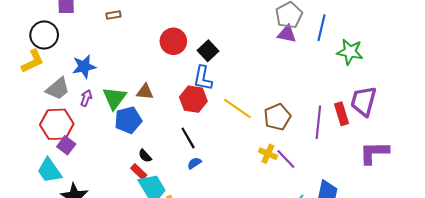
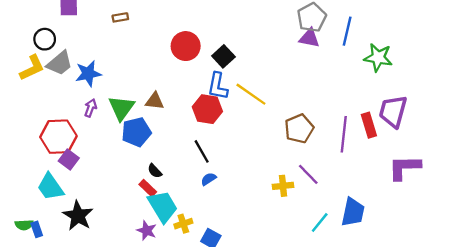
black circle: (44, 35) -> (45, 39), size x0.7
gray trapezoid: (58, 89) -> (60, 63), moved
yellow line: (237, 109) -> (251, 94), moved
yellow cross: (268, 154) -> (283, 186), moved, turned -30

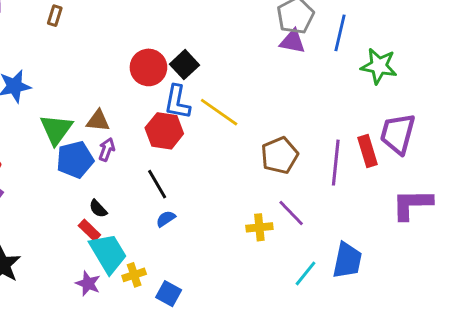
brown rectangle: (120, 17) -> (55, 16), turned -63
red circle: (186, 46) -> (148, 67), moved
purple arrow: (91, 108) -> (107, 150), moved

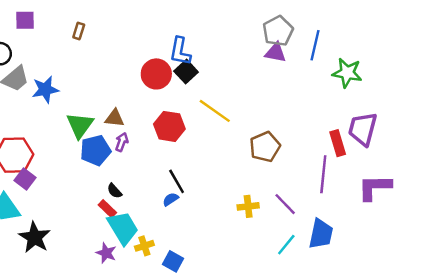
blue L-shape: (177, 102) -> (180, 51), moved
purple line: (336, 163) -> (323, 174), moved
black line: (157, 184) -> (177, 181), moved
purple line: (291, 213) -> (285, 204), moved

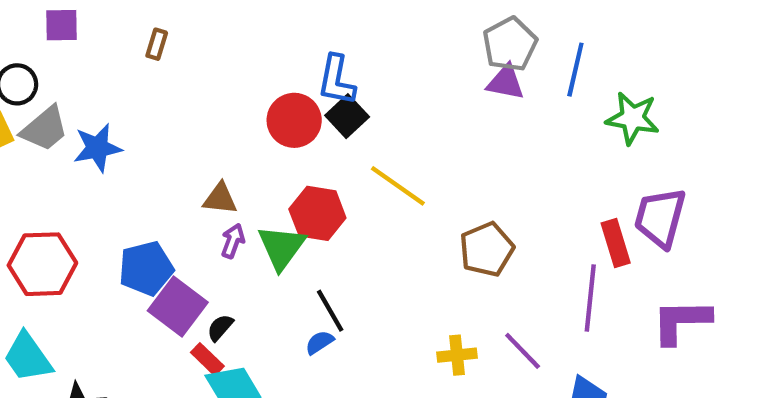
green triangle: (80, 125) -> (281, 247), moved
blue pentagon: (95, 150) -> (146, 268), moved
purple square: (25, 179) -> (178, 306), moved, size x1.5
black semicircle: (115, 191) -> (220, 328), turned 84

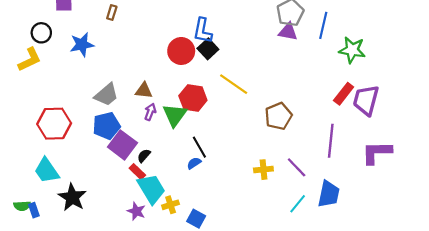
gray trapezoid: (45, 129) -> (106, 95), moved
blue star: (97, 148) -> (82, 45), moved
red rectangle: (616, 243) -> (344, 94), moved, turned 55

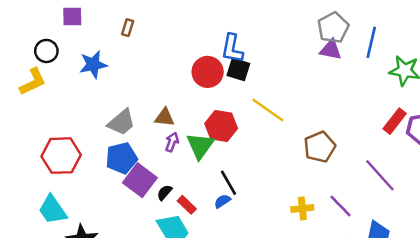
black square: (208, 49) -> (238, 69), turned -30
purple line: (331, 141) -> (380, 175), turned -48
red rectangle: (137, 172) -> (187, 205), moved

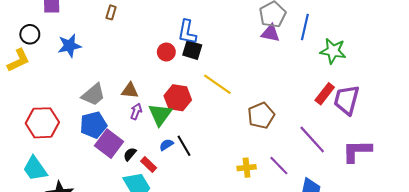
brown rectangle: (128, 28) -> (111, 12), moved
red circle: (208, 72) -> (166, 52), size x0.7
blue semicircle: (222, 201) -> (166, 145), moved

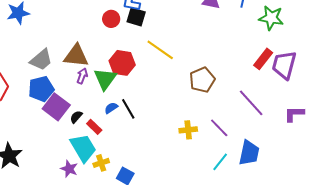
brown triangle: (130, 91) -> (76, 56), size x1.5
purple L-shape: (357, 151) -> (294, 114), size x0.7

